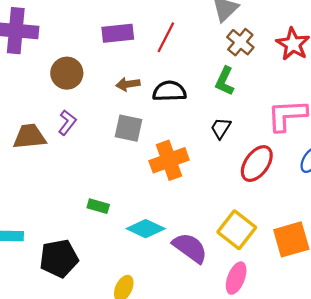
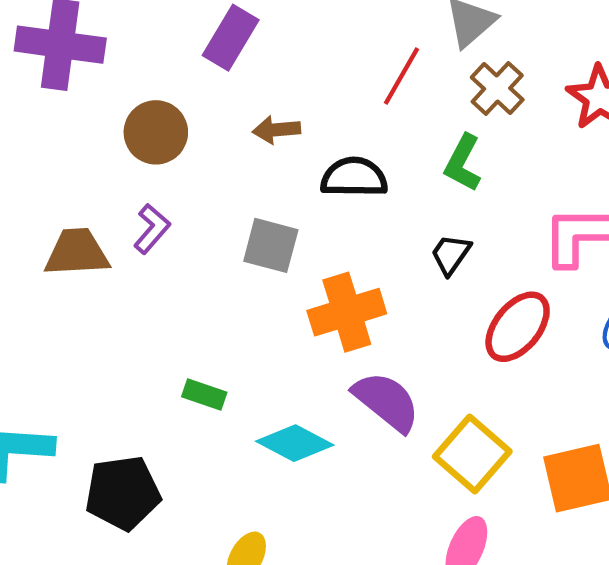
purple rectangle: (118, 33) -> (231, 38), moved, turned -56
red line: (166, 37) -> (401, 76), moved
brown arrow: (128, 84) -> (276, 130), moved
purple semicircle: (190, 248) -> (386, 402), moved

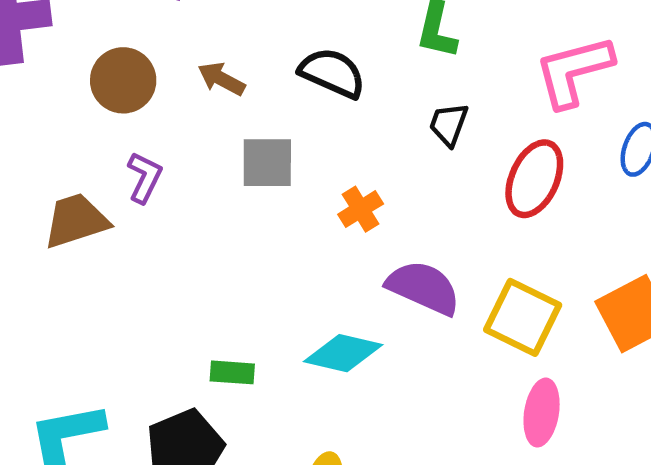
brown arrow: (276, 130) -> (221, 79), moved, turned 48
black semicircle: (354, 177) -> (332, 73), turned 38
orange cross: (347, 312) -> (361, 209), size x0.6
green rectangle: (204, 395) -> (232, 372), moved

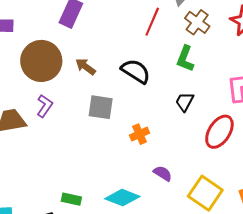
brown circle: (123, 80) -> (41, 61), size x1.4
purple semicircle: (423, 288) -> (163, 173), size x0.6

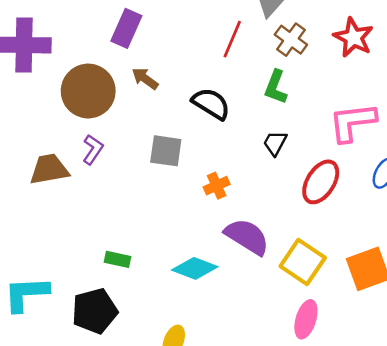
brown arrow: (85, 67) -> (145, 79), moved
purple semicircle: (163, 173) -> (247, 237), size x1.8
green rectangle: (71, 199) -> (117, 259), moved

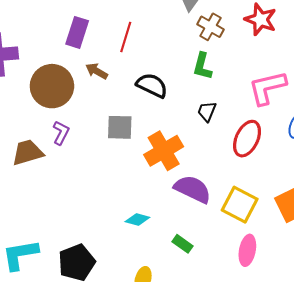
red line: (232, 39) -> (126, 37), moved
orange cross: (217, 186) -> (164, 151), size x1.8
green rectangle: (117, 259) -> (183, 244), moved, turned 30
cyan diamond: (195, 268) -> (137, 220), moved, size x0.7

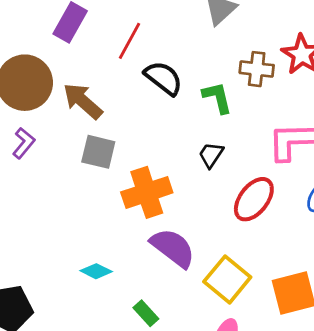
brown cross: (210, 27) -> (257, 69), moved, turned -35
green L-shape: (202, 66) -> (217, 97), turned 140
brown arrow: (97, 71) -> (83, 101), moved, size x1.5
black semicircle: (152, 85) -> (163, 78), moved

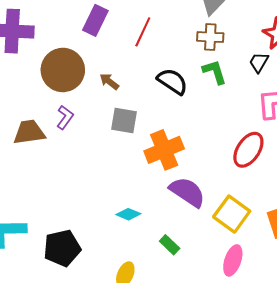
brown cross: (257, 69) -> (210, 37), moved
black semicircle: (163, 78) -> (172, 81), moved
brown arrow: (83, 101) -> (109, 81), size x0.6
black trapezoid: (211, 155) -> (259, 62), moved

